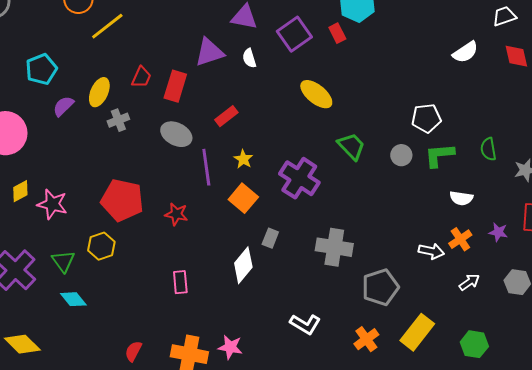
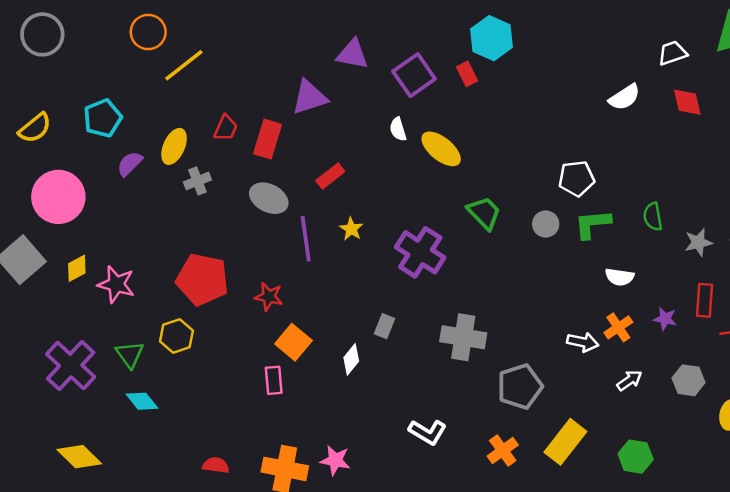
white semicircle: (249, 58) -> (398, 129), moved
orange square: (243, 198) -> (293, 342), moved
white diamond: (243, 265) -> (351, 359), size x0.7
red semicircle: (133, 351) -> (216, 465), turned 70

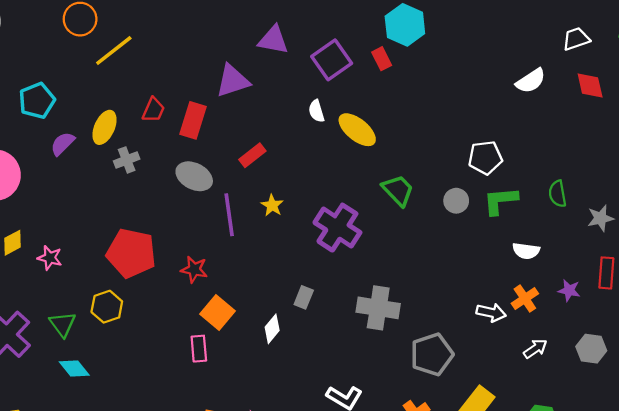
pink star: (116, 284) -> (50, 258), size x0.7

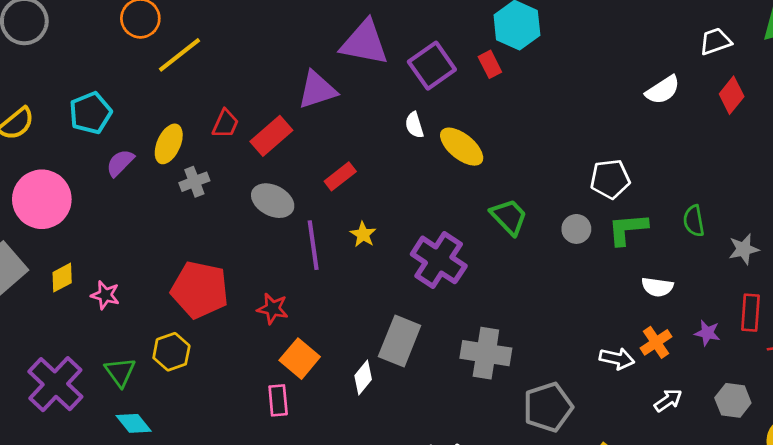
purple triangle: (273, 40) -> (364, 43), size x1.4
red diamond: (590, 85) -> (732, 95), turned 52
red rectangle: (193, 120) -> (271, 136), turned 32
gray rectangle: (304, 297) -> (400, 341), size x1.8

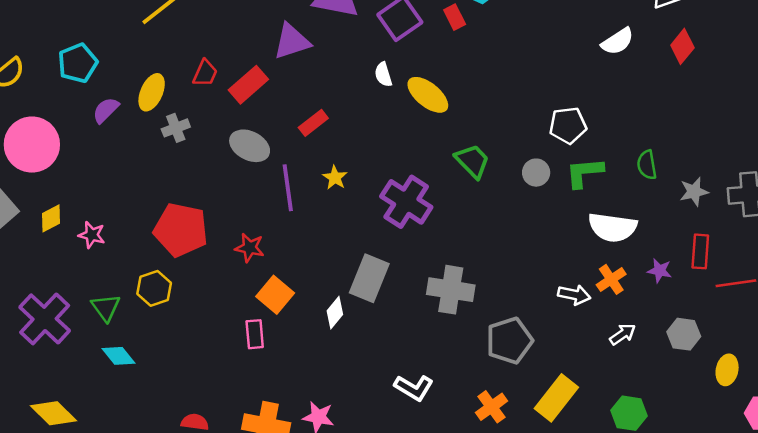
white semicircle: (657, 287) -> (612, 227), size x1.6

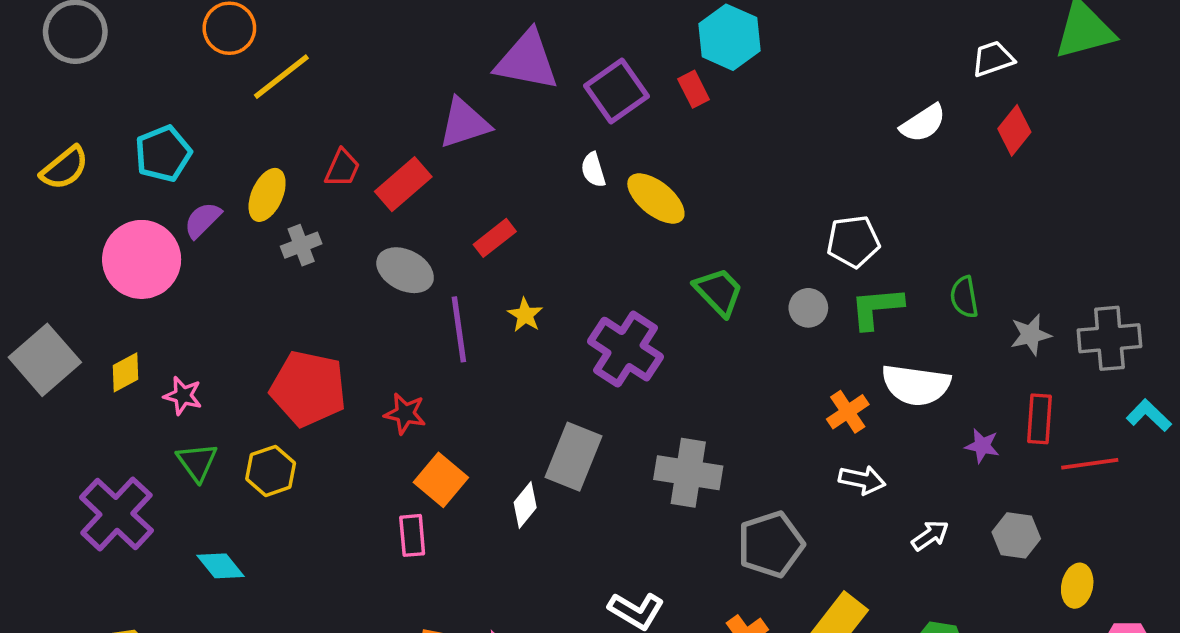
pink circle: (32, 145) -> (142, 259), moved
orange cross: (611, 279) -> (848, 412), moved
green triangle: (106, 307) -> (197, 462), moved

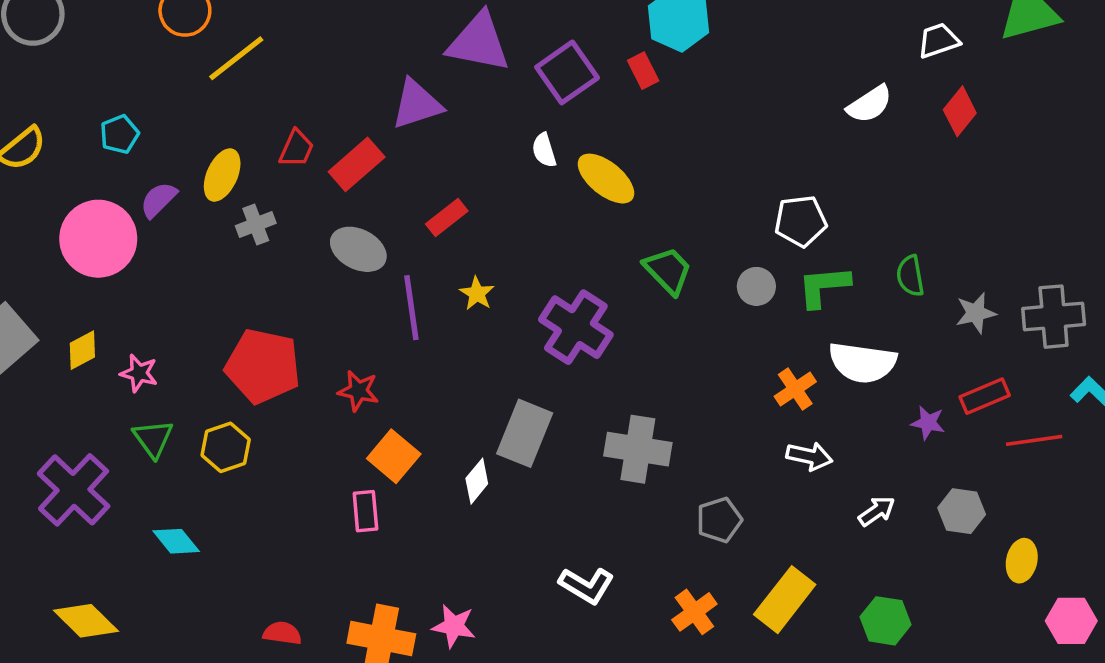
cyan pentagon: (163, 154) -> (120, 134), size x0.7
red rectangle: (1040, 419) -> (985, 396), turned 63
gray pentagon: (771, 544) -> (719, 520), size x0.7

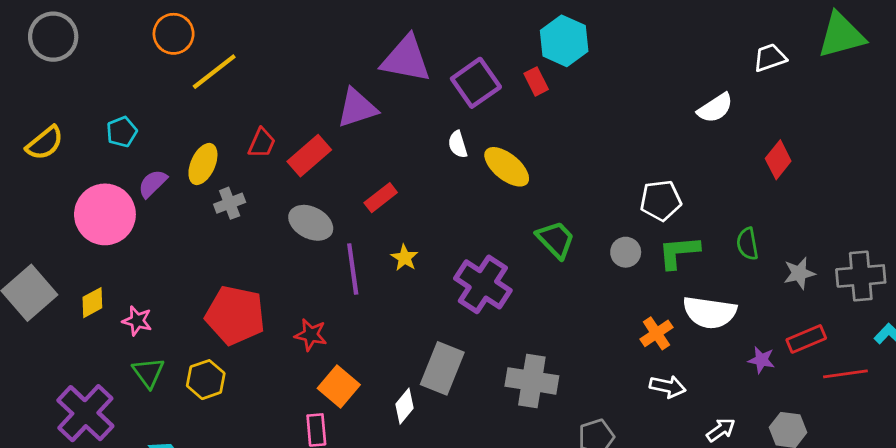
red diamond: (960, 111) -> (778, 160), moved

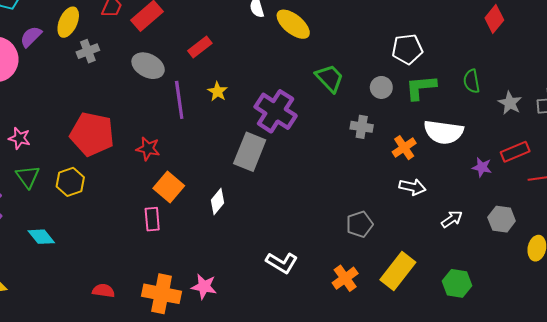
gray star: (799, 273) -> (510, 103), turned -30
gray rectangle: (442, 368) -> (250, 152), moved
gray cross: (532, 381) -> (362, 127), moved, size x0.6

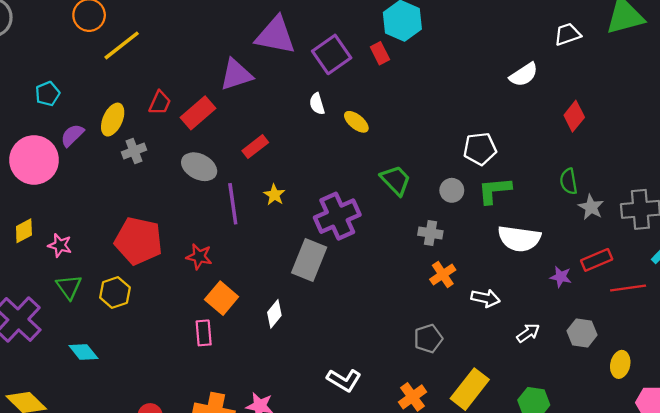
yellow ellipse: (293, 24) -> (356, 122), size x0.7
green semicircle: (472, 81) -> (569, 181), moved
purple cross: (276, 111) -> (337, 216), turned 33
orange cross: (404, 148) -> (443, 275), moved

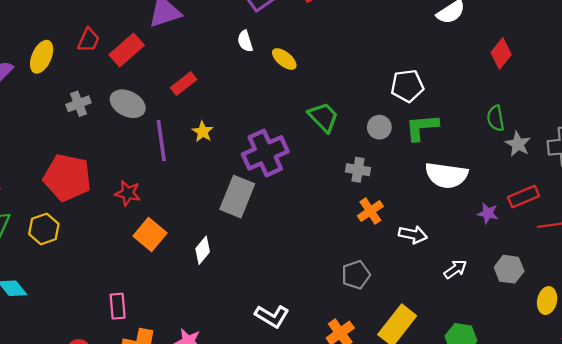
gray cross: (134, 151) -> (78, 104), moved
pink rectangle: (204, 333) -> (118, 306), moved

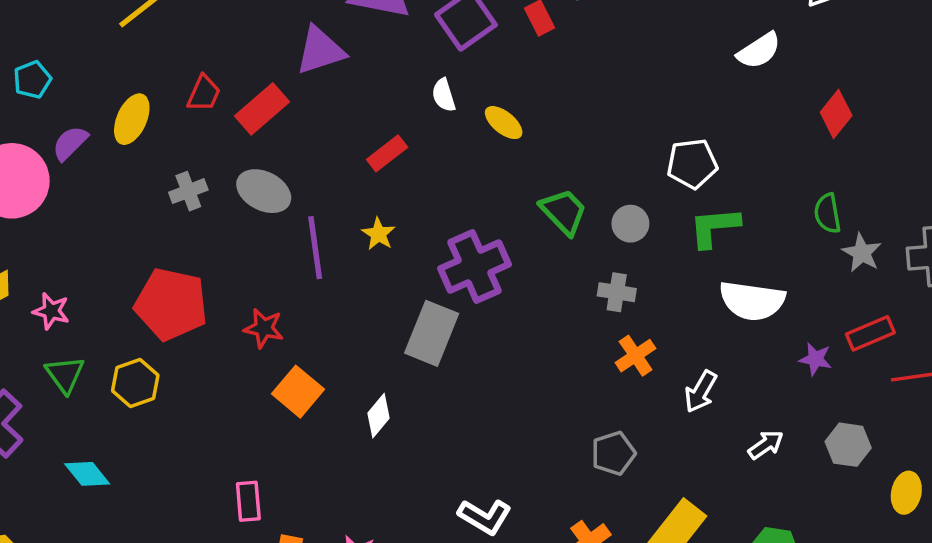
red rectangle: (184, 84) -> (387, 153), moved
gray circle: (379, 127) -> (630, 224), moved
white arrow: (413, 235) -> (701, 392), turned 108

